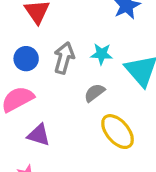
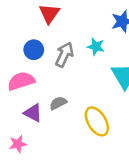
cyan star: (102, 54) -> (96, 47), moved
gray semicircle: (95, 93) -> (58, 103), moved

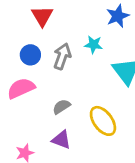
purple triangle: (33, 113) -> (61, 140), moved

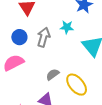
gray semicircle: (61, 107) -> (53, 74), moved

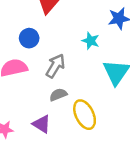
gray arrow: (44, 37) -> (55, 66), moved

